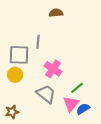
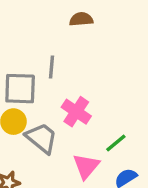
gray trapezoid: (46, 94) -> (42, 138), moved
pink triangle: (71, 104) -> (86, 166), moved

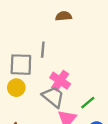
gray trapezoid: (42, 138) -> (53, 97), moved

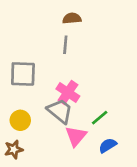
gray line: (43, 50) -> (65, 45), moved
yellow circle: (16, 88) -> (20, 120), moved

